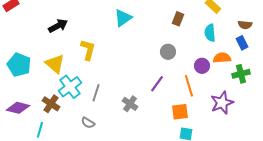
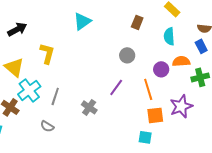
orange square: (180, 112) -> (155, 115), moved

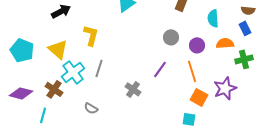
purple circle: (161, 69) -> (197, 45), moved
gray line: (55, 96) -> (99, 68), moved
orange square: (155, 115) -> (199, 97), turned 36

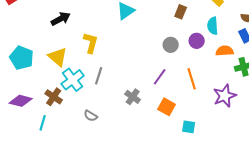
purple circle: (197, 45) -> (197, 41), moved
orange square: (199, 97) -> (167, 107), moved

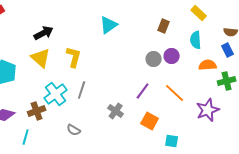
purple circle: (197, 41) -> (172, 56), moved
yellow triangle: (58, 57) -> (41, 58), moved
orange line: (192, 79) -> (175, 93), turned -30
brown cross: (54, 97) -> (37, 111), turned 36

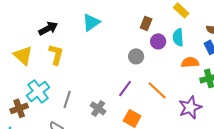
black arrow: (44, 33) -> (48, 28), moved
purple circle: (172, 56) -> (158, 41), moved
gray line: (82, 90) -> (67, 99), moved

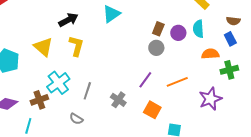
brown rectangle: (146, 23) -> (158, 29), moved
orange line: (157, 90) -> (177, 82), turned -65

